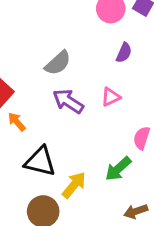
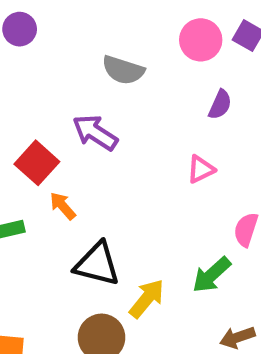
gray semicircle: (58, 63) -> (123, 70), moved, turned 60
purple arrow: (68, 101) -> (95, 133), moved

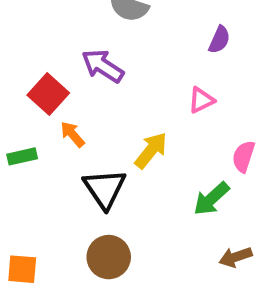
black triangle: (97, 264) -> (105, 189), turned 42
yellow arrow: (147, 299) -> (151, 150), moved

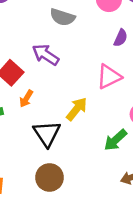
pink triangle: (201, 100) -> (109, 77), size x1.5
orange arrow: (72, 134) -> (26, 99), turned -108

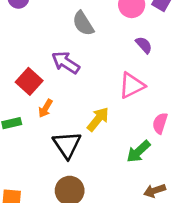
gray semicircle: (62, 17) -> (83, 23), turned 40
purple semicircle: (121, 38) -> (144, 45), turned -66

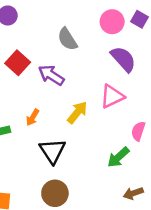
purple semicircle: (144, 45) -> (123, 59), size x1.6
red square: (29, 81) -> (18, 63), moved
yellow arrow: (98, 119) -> (77, 112), moved

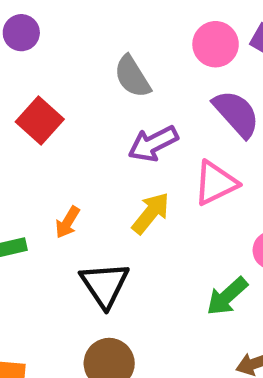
purple arrow: (51, 75) -> (153, 144), moved, turned -60

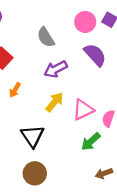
pink triangle: (216, 183) -> (83, 110), moved
orange arrow: (68, 222) -> (15, 90), moved

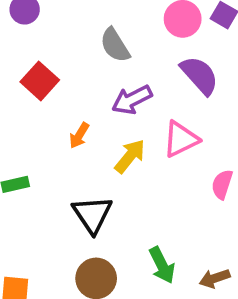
orange arrow: (15, 90) -> (79, 135), moved
pink triangle: (83, 110) -> (181, 139), moved
green arrow: (91, 142) -> (162, 265), moved, turned -75

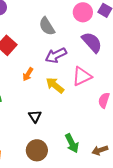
yellow arrow: (130, 156) -> (55, 85), turned -90
black triangle: (92, 214) -> (35, 116), size x0.6

